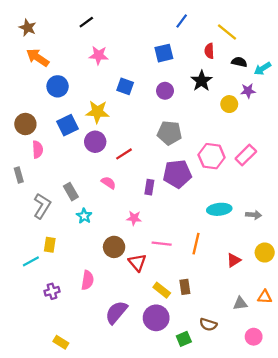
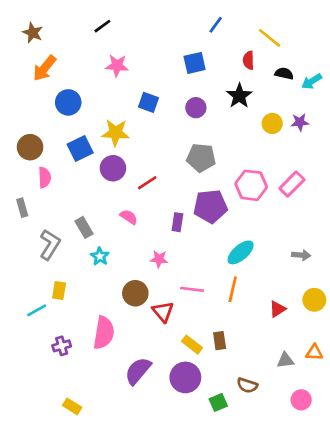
orange arrow: (38, 58) -> (45, 68), turned -85
purple star: (248, 91) -> (300, 122), moved
cyan ellipse: (219, 209) -> (241, 252), moved, turned -35
pink semicircle: (87, 280) -> (104, 333), size x1.4

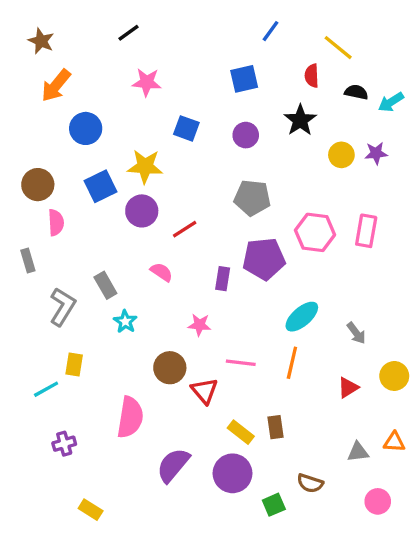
pink rectangle: (292, 184) -> (366, 231), turned -35
gray arrow: (301, 255) -> (356, 333), moved, turned 48
purple cross: (62, 346) -> (64, 444), moved

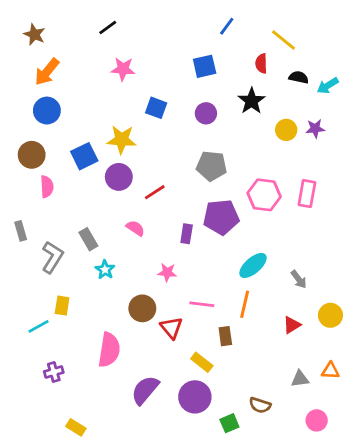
blue circle: (86, 128) -> (47, 111), moved
gray rectangle: (28, 260) -> (21, 231), moved
brown rectangle: (275, 427) -> (225, 336), moved

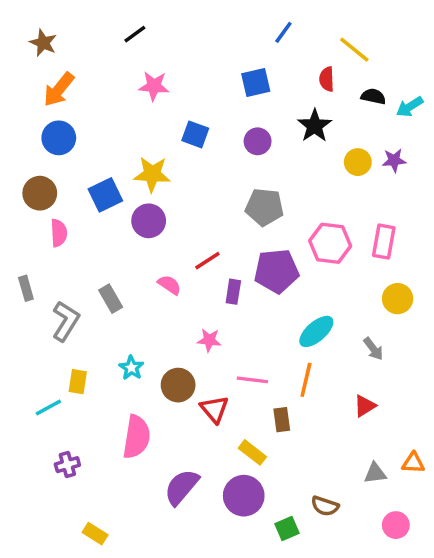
red line: (155, 192) -> (207, 261), moved
cyan star: (105, 270) -> (131, 368), moved
yellow circle: (330, 315) -> (398, 299), moved

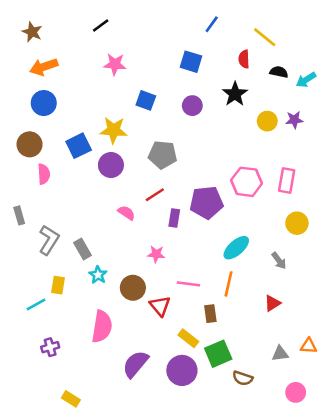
blue square: (256, 83) -> (191, 62), turned 30
orange arrow: (59, 89) -> (44, 67), turned 32
gray pentagon: (264, 207) -> (163, 155), moved
gray rectangle: (111, 299) -> (82, 249), moved
green square: (287, 529) -> (218, 354), moved, size x1.5

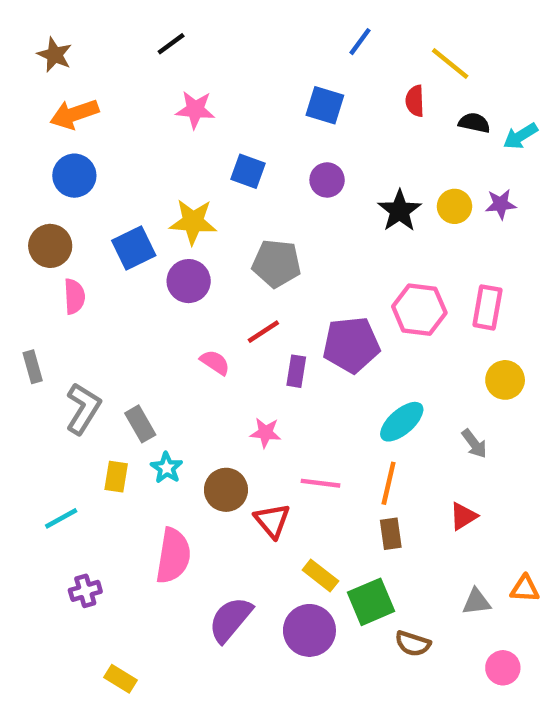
black star: (235, 94) -> (400, 211), moved
yellow rectangle: (58, 285) -> (116, 477), moved
brown rectangle: (210, 314) -> (391, 534), moved

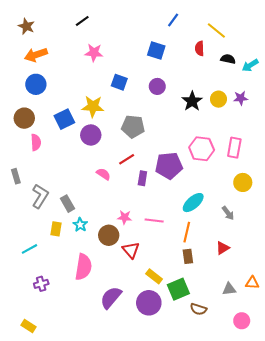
pink star: (266, 433) -> (125, 217), moved
pink line: (320, 483) -> (154, 220), moved
yellow rectangle: (121, 679) -> (28, 326), moved

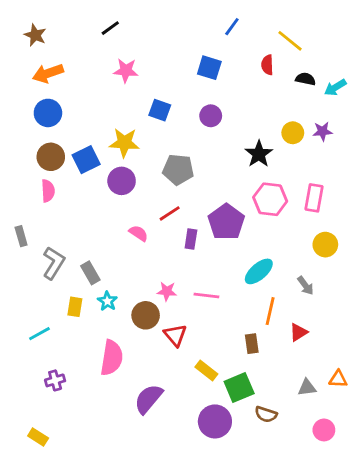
black star: (192, 101) -> (259, 154), moved
brown circle: (24, 118) -> (51, 157), moved
purple pentagon: (169, 166) -> (226, 222), turned -30
orange line: (187, 232) -> (270, 311), moved
purple circle: (149, 303) -> (215, 421), moved

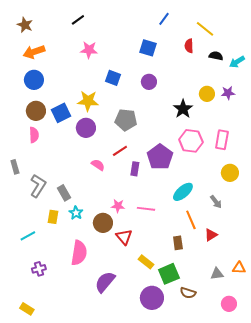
orange line: (270, 311) -> (191, 220), turned -36

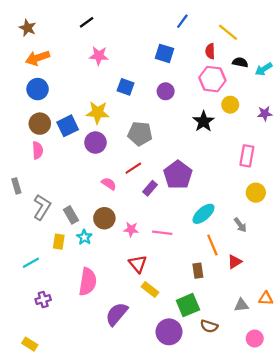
purple star: (228, 93) -> (265, 114), moved
pink hexagon: (191, 141) -> (212, 79), moved
purple rectangle: (135, 169) -> (150, 188), turned 32
brown circle: (103, 223) -> (104, 218), moved
yellow rectangle: (146, 262) -> (150, 290), moved

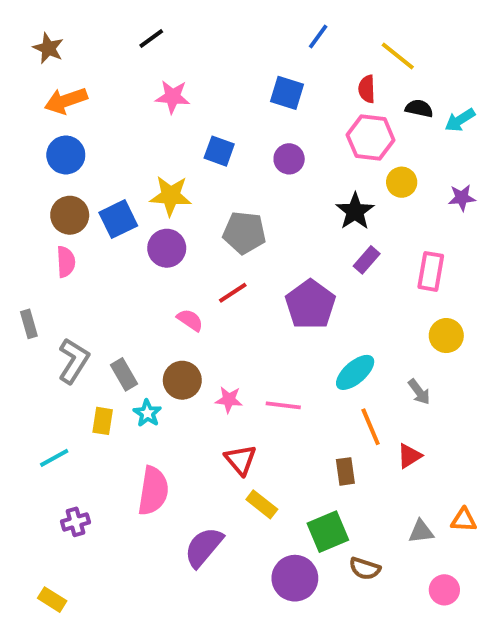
purple rectangle: (150, 188) -> (367, 260), moved

